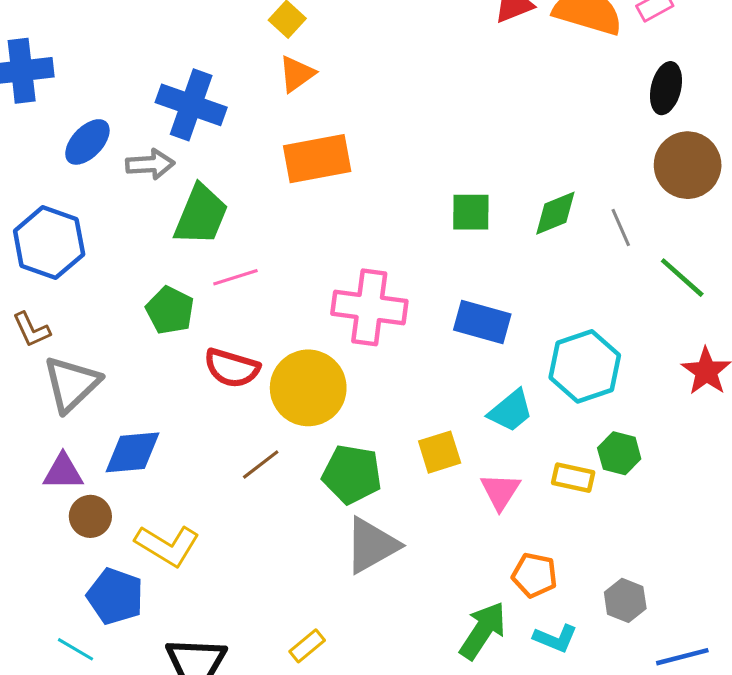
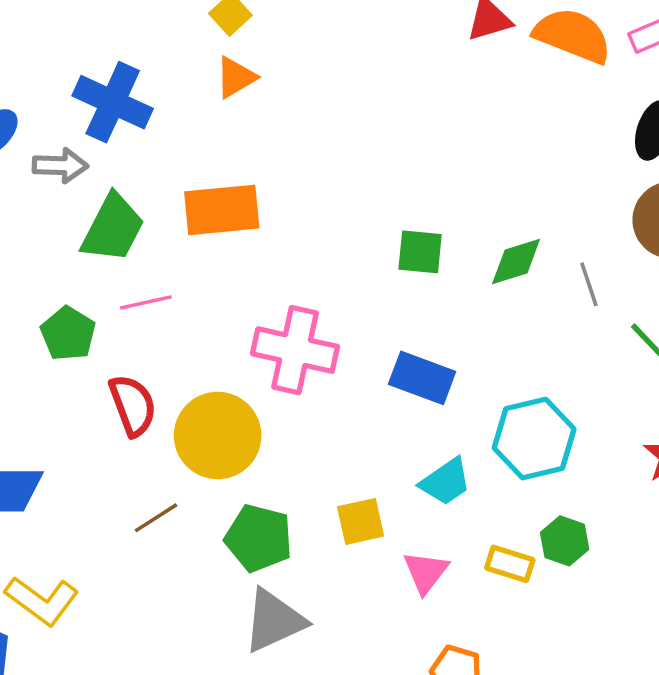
orange rectangle: (317, 159) -> (222, 210), moved
red semicircle: (232, 368) -> (133, 405), turned -132

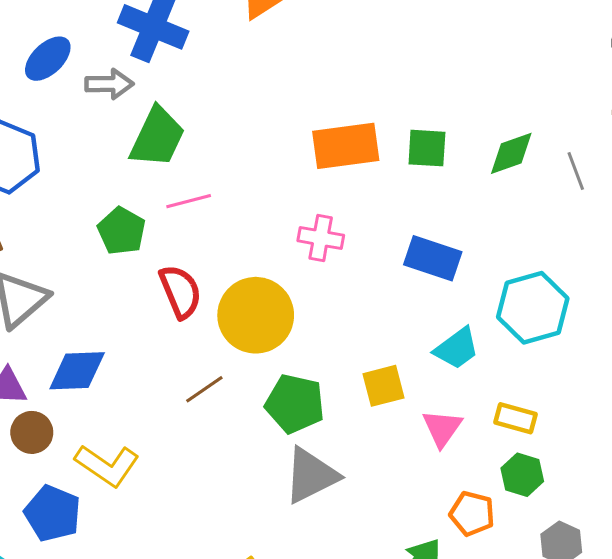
orange rectangle: (222, 210) -> (346, 146), moved
pink cross: (295, 350) -> (321, 238), size x0.6
green hexagon: (565, 541) -> (522, 475), moved

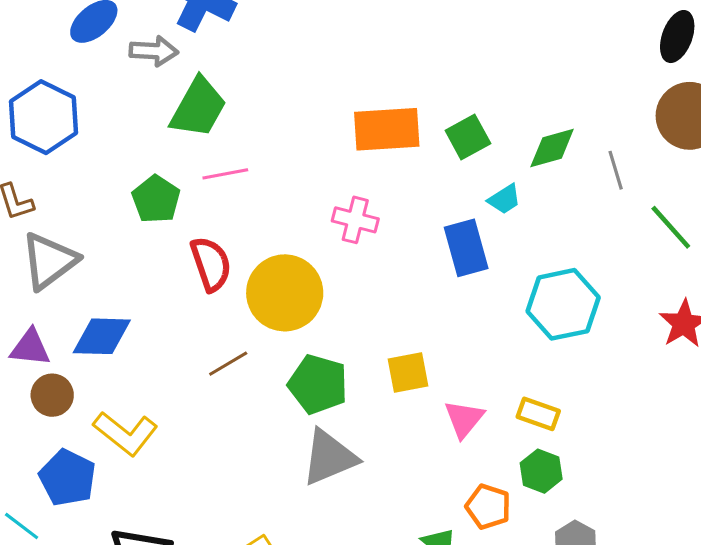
green square: (427, 148) -> (468, 137), turned -36
blue rectangle: (433, 258) -> (466, 248), turned 52
cyan trapezoid: (457, 348) -> (504, 199), moved, size x0.7

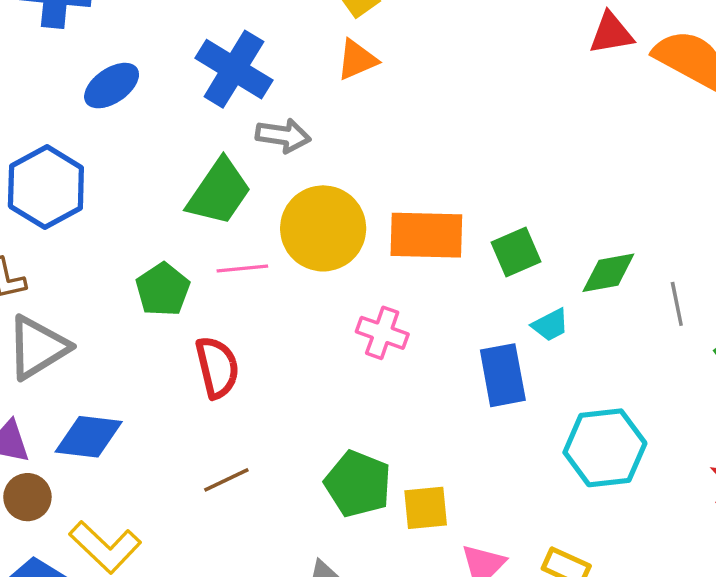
gray arrow: (154, 51) -> (283, 136), moved
yellow circle: (285, 293) -> (323, 228), moved
green pentagon: (318, 384) -> (358, 484), moved

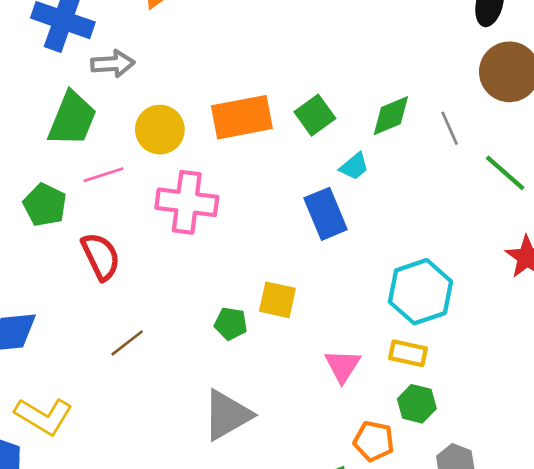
yellow circle: (323, 228) -> (160, 130), size x0.7
pink cross: (382, 333) -> (187, 202), moved, size x1.5
cyan hexagon: (605, 448) -> (420, 292), moved
green pentagon: (358, 484) -> (231, 324), size x0.6
yellow square: (426, 508) -> (277, 300), moved, turned 30

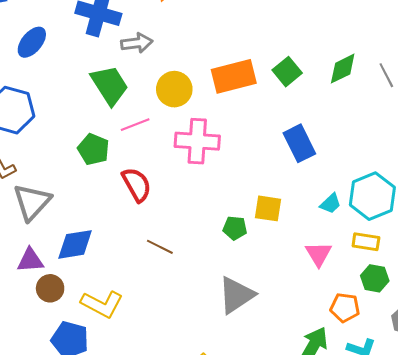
green trapezoid: (72, 119) -> (110, 85), turned -51
cyan trapezoid: (354, 166) -> (330, 204), moved
brown line: (127, 343) -> (160, 247), turned 68

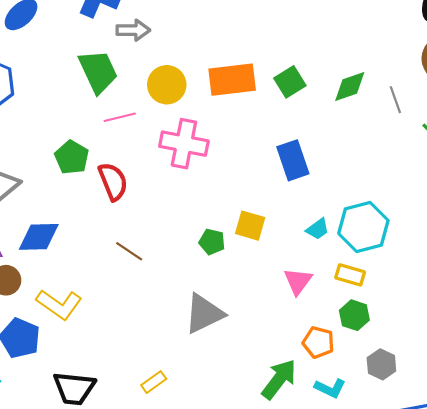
green pentagon: (93, 149) -> (72, 157), moved

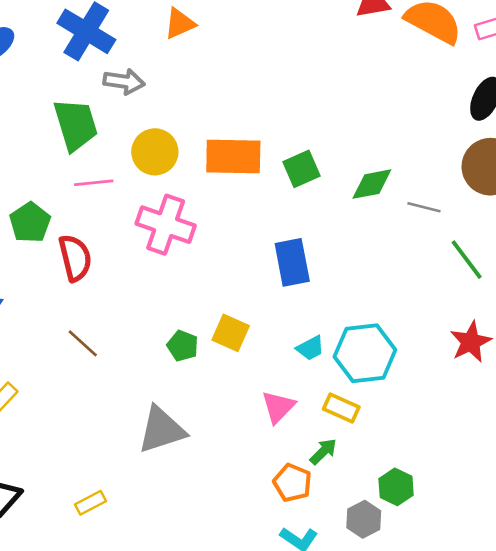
gray line: (395, 100) -> (424, 207), turned -64
green hexagon: (354, 315) -> (396, 487), moved
green arrow: (279, 379) -> (323, 451), moved, size x0.6

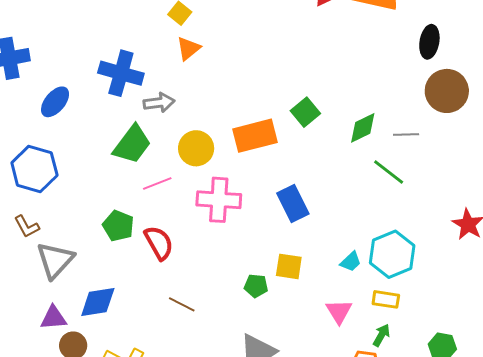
green trapezoid: (76, 125) -> (132, 144), turned 69
green square: (301, 169) -> (305, 112), moved
green line: (467, 260) -> (389, 172), moved
blue rectangle: (292, 262) -> (293, 203), moved

